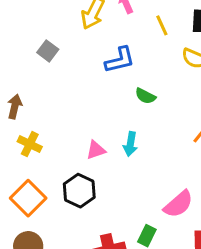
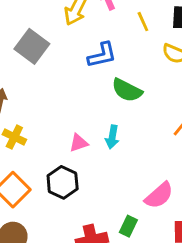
gray square: (48, 51) -> (32, 46), size x1.6
green semicircle: (145, 96) -> (127, 90), size x1.5

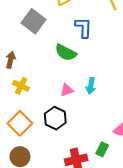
blue L-shape: (102, 55) -> (83, 28), turned -75
green semicircle: (127, 90) -> (66, 53), moved

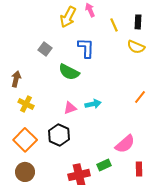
gray square: (33, 21) -> (45, 49), moved, size x0.6
cyan arrow: (91, 86) -> (93, 104), turned -112
green rectangle: (102, 149) -> (104, 165), turned 40

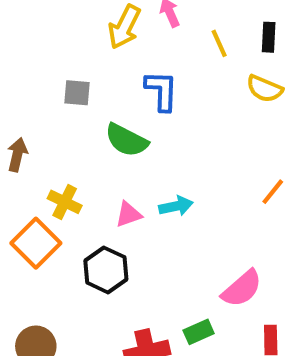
gray square: (45, 49) -> (77, 93), turned -32
yellow cross: (26, 104) -> (65, 202), moved
orange square: (25, 140) -> (36, 243), moved

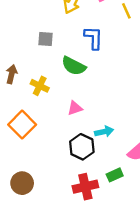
yellow cross: (65, 202) -> (40, 86), moved
cyan arrow: (176, 206) -> (104, 132), moved
black hexagon: (106, 270) -> (82, 147), moved

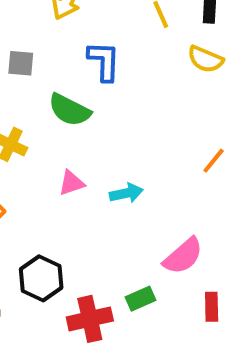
cyan arrow: (104, 132) -> (126, 193), moved
black hexagon: (82, 147) -> (41, 278), moved

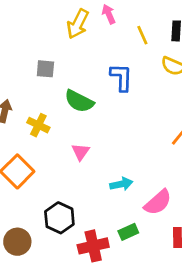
blue L-shape: (104, 61) -> (121, 77), moved
pink triangle: (72, 183) -> (81, 152), turned -36
cyan arrow: (126, 193) -> (121, 184), moved

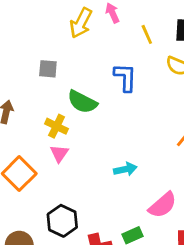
yellow cross: (38, 125) -> (56, 126), moved
pink triangle: (81, 152) -> (59, 153), moved
cyan arrow: (121, 184) -> (125, 169), moved

